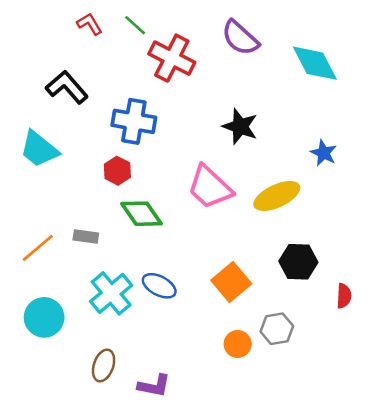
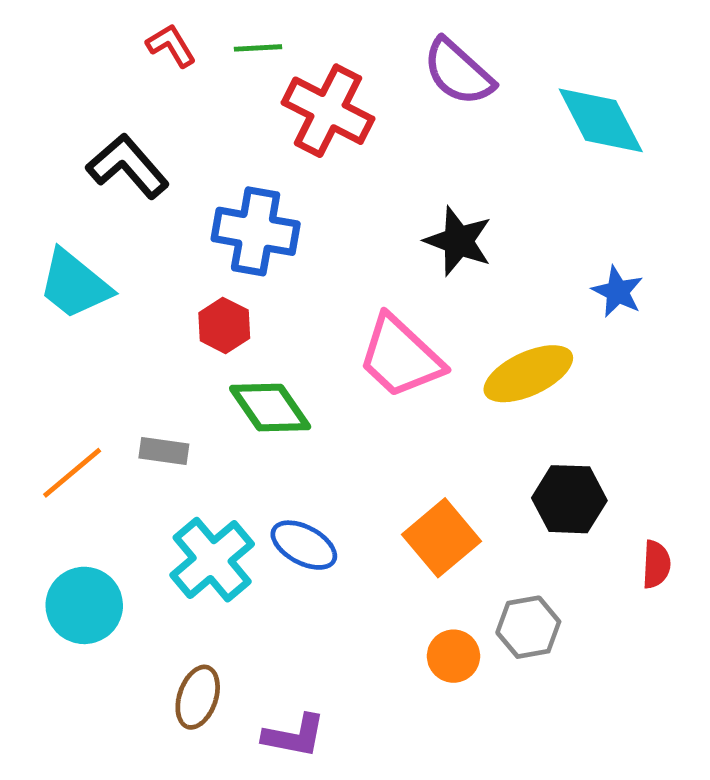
green line: (135, 25) -> (258, 48), turned -45

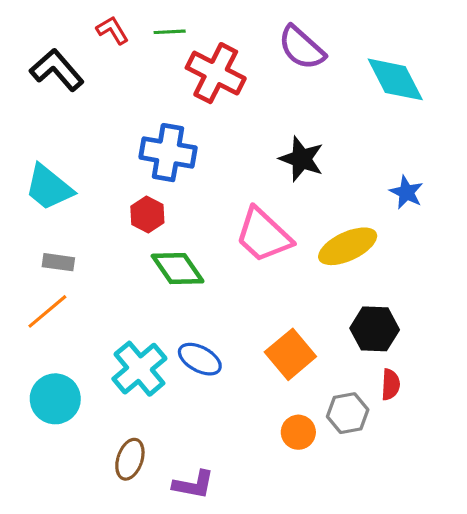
black L-shape: (128, 166) -> (57, 70), moved
gray rectangle: (164, 451) -> (58, 262), moved
red semicircle: (656, 564) -> (391, 385), moved

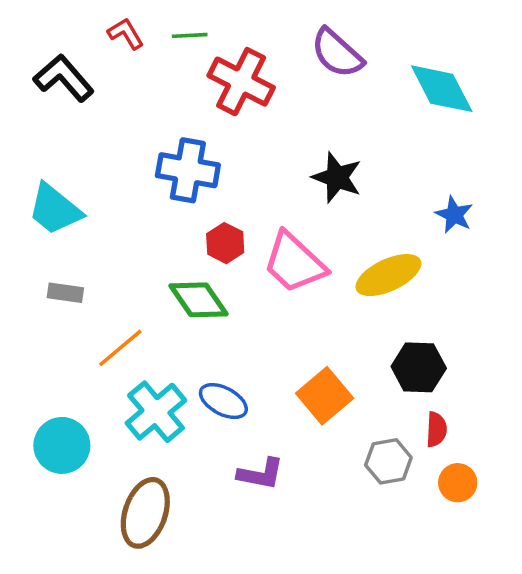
red hexagon: (147, 215) -> (225, 243), moved
orange line: (47, 311) -> (120, 348), moved
orange circle: (298, 432) -> (458, 483), moved
brown ellipse: (130, 459) -> (145, 513), size x1.5
purple L-shape: (193, 485) -> (261, 474), moved

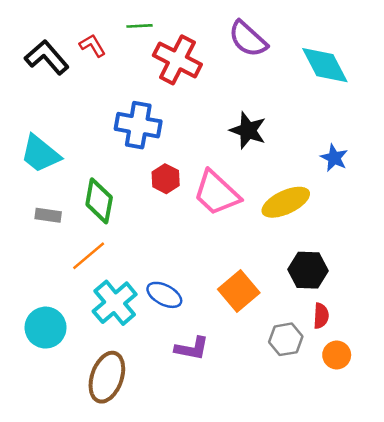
red L-shape: (126, 34) -> (93, 46), moved
green diamond: (199, 300) -> (99, 201), moved, turned 45

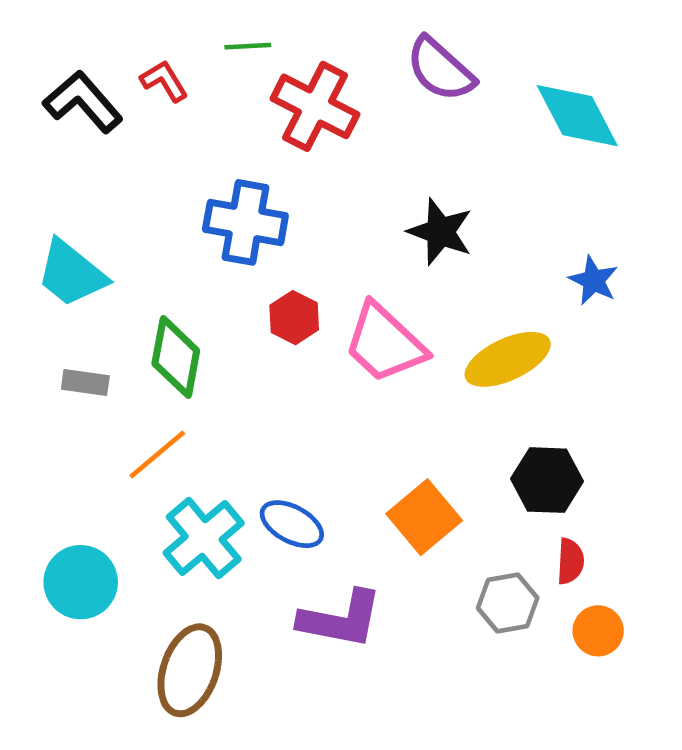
purple L-shape: (192, 348) -> (341, 619), size x1.4

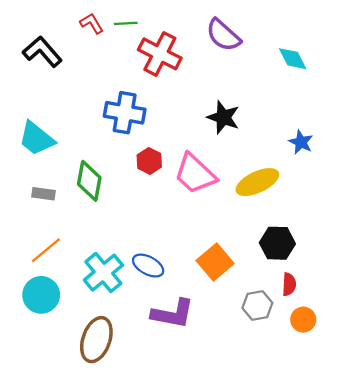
red L-shape: (164, 81) -> (92, 23), moved
cyan diamond: (577, 116) -> (293, 59), size x0.7
orange line: (157, 454) -> (46, 250), moved

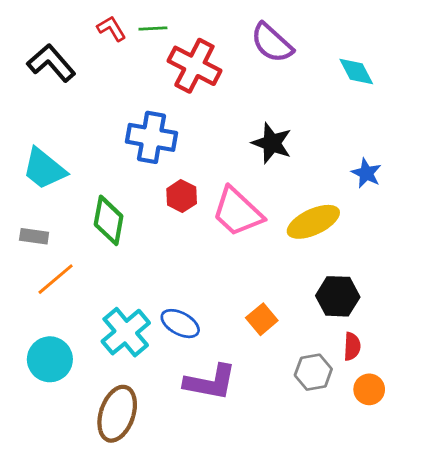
gray rectangle: (43, 194) -> (34, 236), moved
orange line: (46, 250) -> (56, 279), moved
orange square: (215, 262) -> (262, 319), size x0.7

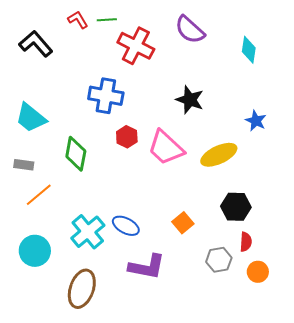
cyan diamond: (356, 71) -> (249, 50), turned 36

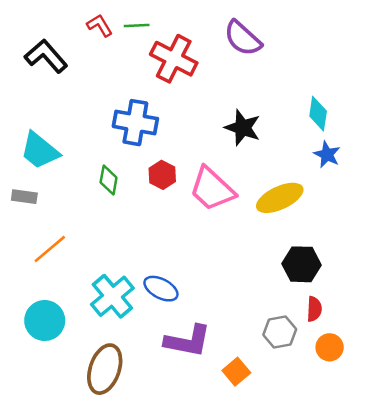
cyan diamond: (249, 50) -> (318, 114), moved
green diamond: (76, 154) -> (109, 180), moved, size x0.7
gray rectangle: (24, 165) -> (24, 197), moved
orange square: (183, 223) -> (236, 372), moved

